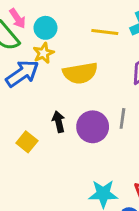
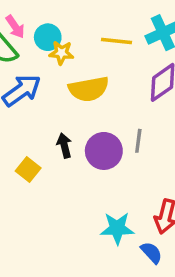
yellow star: (44, 53) -> (61, 53), moved, turned 30

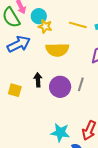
yellow square: (28, 169) -> (15, 90), turned -32

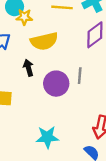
black arrow: (38, 80) -> (28, 68), moved
cyan star: (60, 133) -> (47, 137), moved

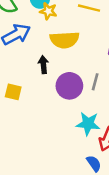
cyan star: (47, 137) -> (88, 124), moved

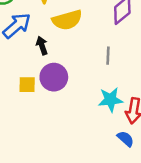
black arrow: (43, 65) -> (42, 46), moved
purple circle: (69, 86) -> (54, 77), moved

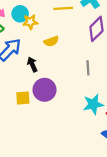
yellow semicircle: (67, 20) -> (51, 41), size x0.6

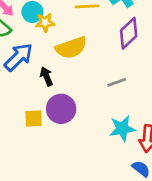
yellow semicircle: (51, 41) -> (71, 48), size x1.6
gray line: (88, 68) -> (117, 82), turned 72

